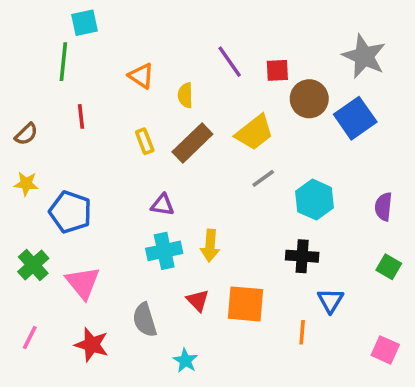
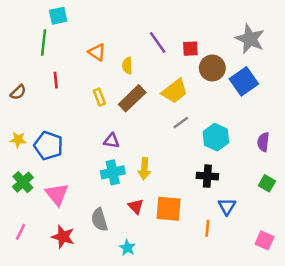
yellow star: (26, 184) -> (18, 140), moved

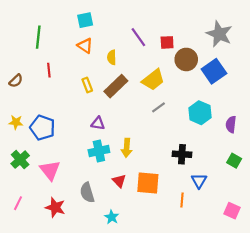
cyan square: (58, 16) -> (85, 20), moved
cyan hexagon: (216, 137) -> (200, 113), moved

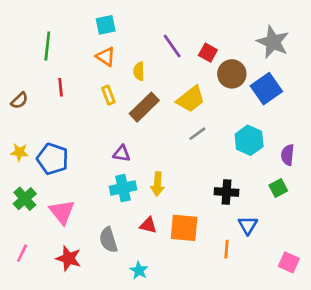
red square: (167, 42) -> (208, 53), turned 32
yellow rectangle: (87, 85) -> (108, 95), moved
green square: (234, 161) -> (278, 188), moved, turned 32
red triangle: (119, 181) -> (148, 225), turned -32

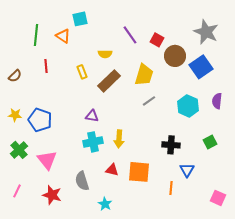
orange triangle: (106, 57) -> (63, 36), moved
yellow semicircle: (139, 71) -> (105, 54), turned -88
yellow trapezoid: (191, 99) -> (144, 75), turned -35
purple semicircle: (288, 155) -> (217, 101), moved

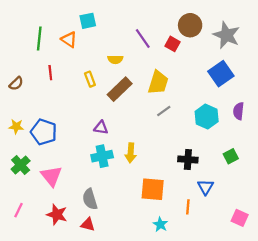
brown circle: (175, 56) -> (190, 25), moved
red triangle: (112, 170) -> (88, 224), moved
cyan star: (105, 204) -> (160, 224), moved

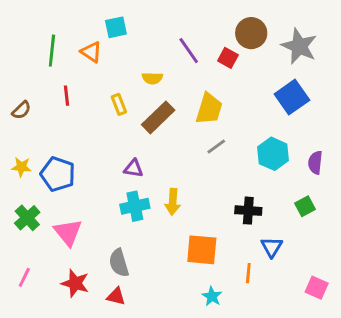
purple semicircle: (239, 111) -> (315, 163), moved

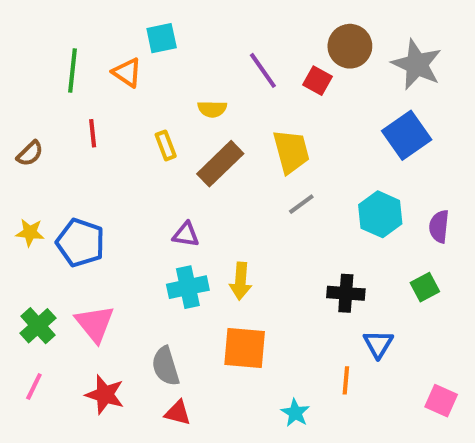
yellow trapezoid: (209, 109) -> (291, 152), turned -32
green cross: (27, 218) -> (38, 326), moved
orange square: (202, 250) -> (245, 348), moved
red triangle: (116, 296) -> (178, 413), moved

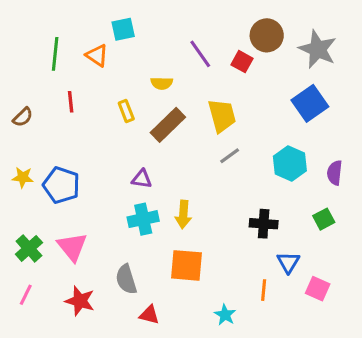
pink square: (441, 401) -> (318, 289), moved
red triangle: (178, 413) -> (149, 315), moved

